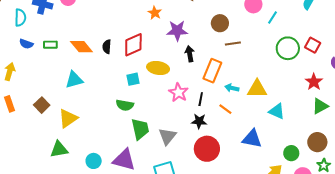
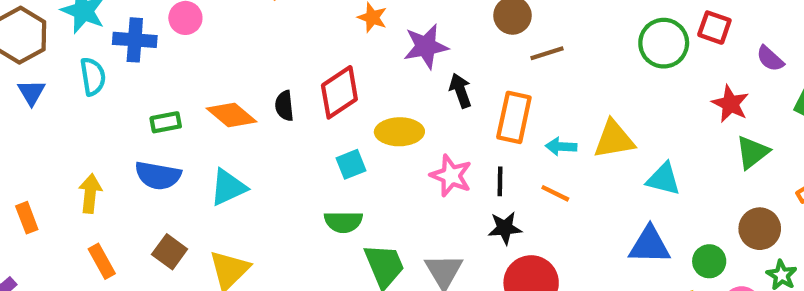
blue semicircle: (26, 44) -> (158, 175), moved, size x1.5
blue triangle: (252, 139) -> (650, 245), moved

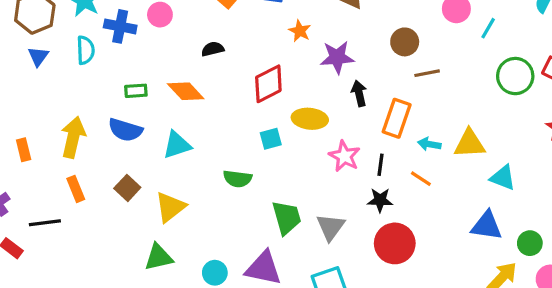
black semicircle: (284, 106) -> (213, 49), moved, turned 75
yellow arrow: (90, 193) -> (73, 137), size x1.4
green semicircle: (343, 222) -> (238, 179), moved

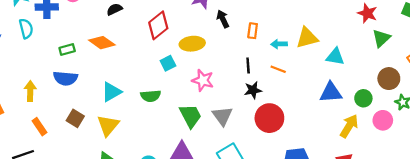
orange rectangle: (397, 118) -> (253, 31), size x0.6
yellow arrow: (73, 137) -> (30, 91), size x0.7
cyan triangle: (177, 145) -> (111, 92), moved
pink star: (344, 156) -> (203, 80), moved

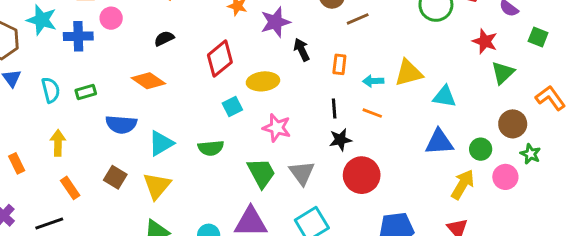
cyan semicircle: (26, 29) -> (51, 90), moved
green rectangle: (67, 50) -> (86, 92), moved
blue semicircle: (65, 78) -> (121, 124), moved

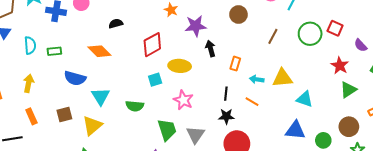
brown line: (358, 19) -> (273, 36), moved, turned -49
cyan triangle: (161, 143) -> (100, 96), turned -42
brown square: (115, 177) -> (64, 115), turned 35

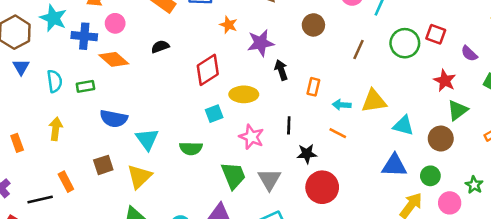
orange diamond: (99, 51) -> (114, 59), moved
black line: (226, 94) -> (289, 125), moved
orange rectangle: (31, 116) -> (66, 182), moved
brown circle: (349, 127) -> (441, 139), moved

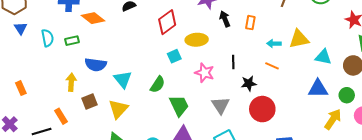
orange rectangle: (313, 87) -> (250, 23), moved
yellow arrow: (56, 129) -> (71, 82), moved
green semicircle: (191, 148) -> (158, 84), turned -54
green trapezoid: (233, 175) -> (179, 106), moved

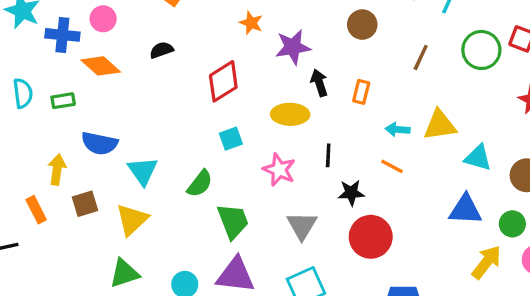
yellow ellipse: (197, 40) -> (290, 114), moved
orange rectangle: (61, 116) -> (36, 210), moved

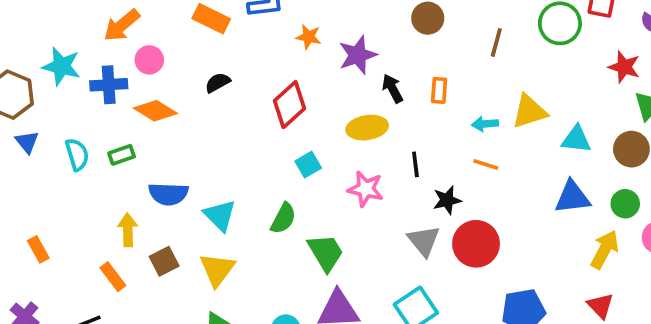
gray triangle: (302, 226) -> (424, 241), moved

